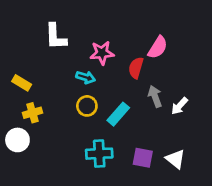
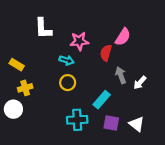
cyan rectangle: (118, 114) -> (102, 100), moved

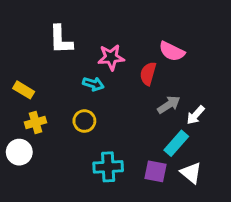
pink semicircle: (123, 37) -> (172, 51), turned 84
gray arrow: (121, 75) -> (169, 105), turned 77
yellow circle: (68, 83) -> (84, 121), moved
cyan rectangle: (102, 100) -> (176, 143), moved

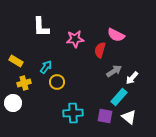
cyan arrow: (93, 84) -> (46, 67), moved, turned -72

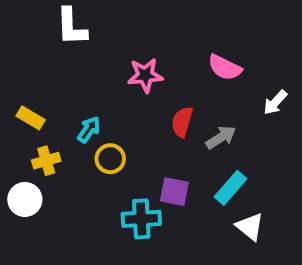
white L-shape: (41, 27) -> (71, 27), moved
red semicircle: (100, 50) -> (182, 122), moved
white arrow: (132, 78) -> (275, 102), moved
purple square: (105, 116) -> (174, 192), moved

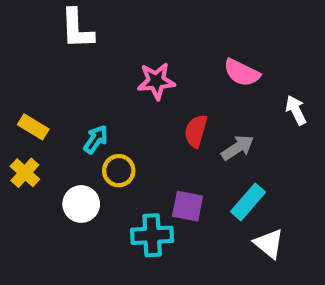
white arrow: (275, 102) -> (296, 110), turned 112
yellow cross: (46, 161) -> (25, 173), moved, turned -32
white circle: (25, 199) -> (81, 204), moved

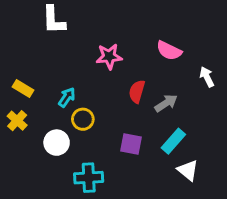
cyan cross: (152, 235) -> (89, 178), moved

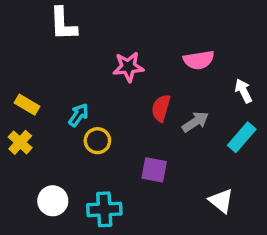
pink semicircle: (169, 51) -> (199, 60), turned -35
cyan rectangle: (173, 141) -> (242, 137), moved
white circle: (57, 143) -> (53, 201), moved

